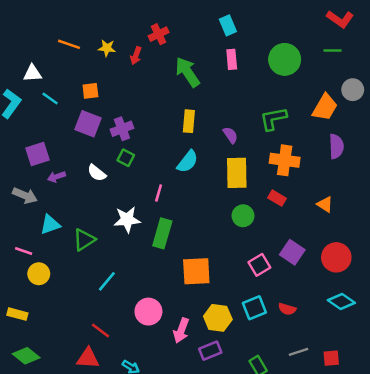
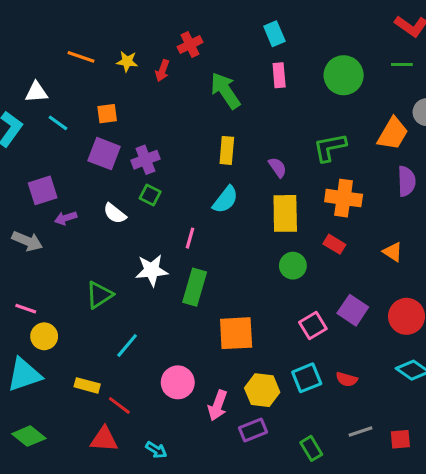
cyan triangle: (50, 225) -> (24, 375), moved, size x1.4
yellow rectangle: (17, 314) -> (87, 385), moved

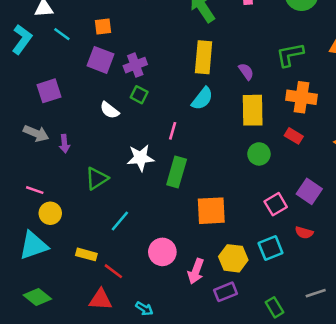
yellow rectangle: (227, 150) -> (204, 57), size x1.4
purple arrow: (66, 218) -> (64, 144), moved, turned -78
red semicircle: (347, 379) -> (304, 233), moved

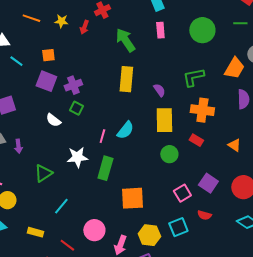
cyan semicircle: (202, 99) -> (125, 130), moved
red line: (113, 271) -> (67, 245), moved

